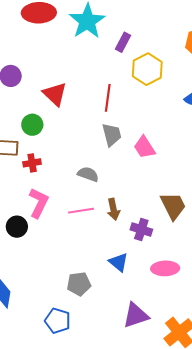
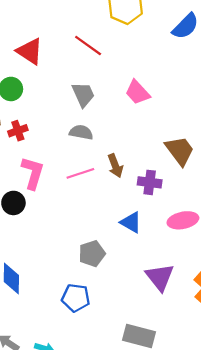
red line: (108, 98) -> (88, 45), turned -52
gray trapezoid: (112, 135) -> (83, 95), moved
purple triangle: (136, 315) -> (160, 277), turned -40

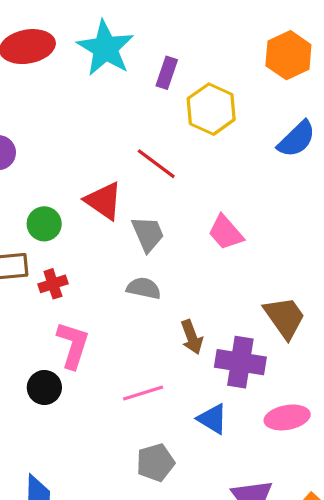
red triangle: (30, 51) -> (104, 201), moved
pink line: (80, 173) -> (143, 393), moved
purple cross: (150, 182) -> (240, 362), size x1.4

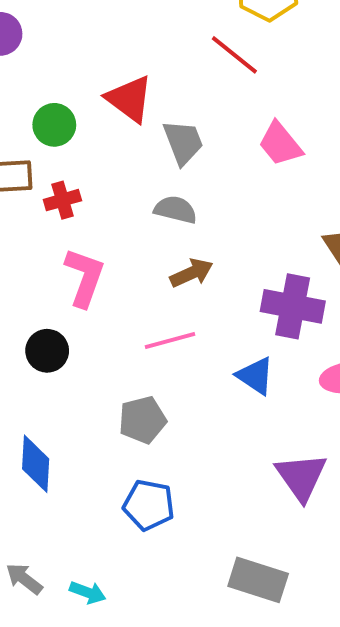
red line: (156, 164) -> (234, 55), moved
brown arrow: (192, 337) -> (192, 273), moved, turned -96
black circle: (44, 387) -> (47, 351), moved
gray pentagon: (155, 462) -> (143, 420), moved

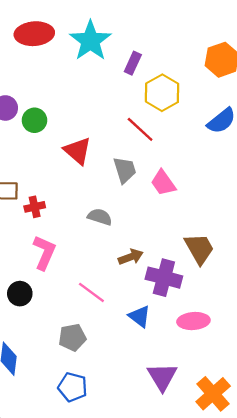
green circle: (54, 125) -> (34, 120), moved
gray trapezoid: (183, 142) -> (125, 170), moved
brown arrow: (192, 273) -> (131, 257), moved
pink line: (170, 340) -> (91, 292), turned 48

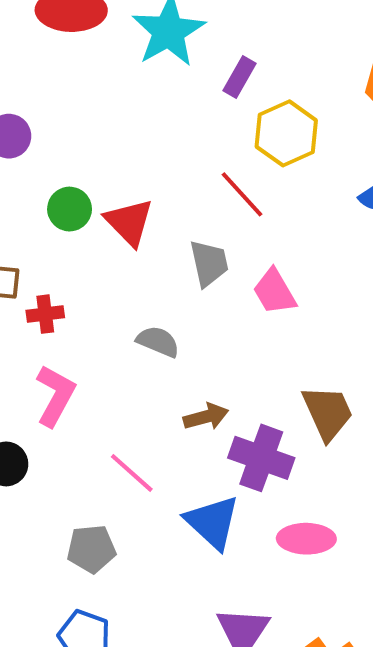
green circle: (34, 120) -> (70, 209), moved
blue triangle: (140, 316) -> (212, 522), size x1.4

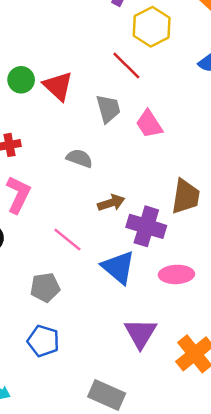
brown trapezoid: (328, 413) -> (186, 197), turned 36

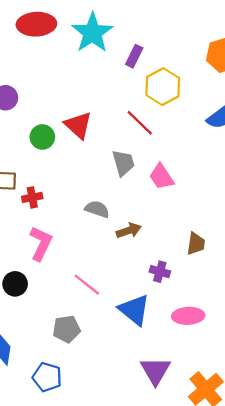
red triangle: (58, 86) -> (78, 125), moved
brown trapezoid: (186, 197) -> (196, 244), size x0.7
brown arrow: (111, 203) -> (129, 231), moved
purple cross: (146, 226) -> (160, 272), size x0.6
blue pentagon: (43, 341) -> (47, 377), moved

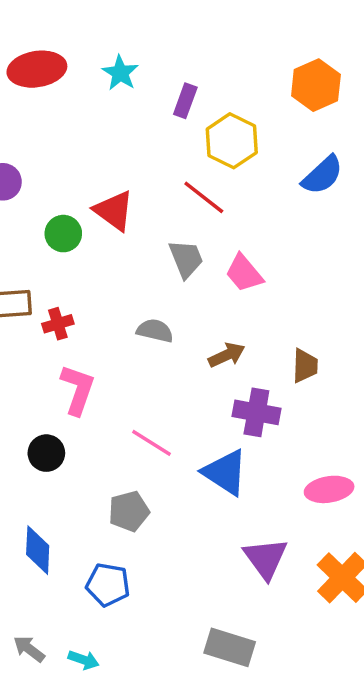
cyan star: (92, 33) -> (120, 73), size x0.6
brown arrow: (129, 231) -> (227, 355), moved
purple cross: (160, 272) -> (256, 412), size x1.5
pink ellipse: (188, 316) -> (329, 489), moved

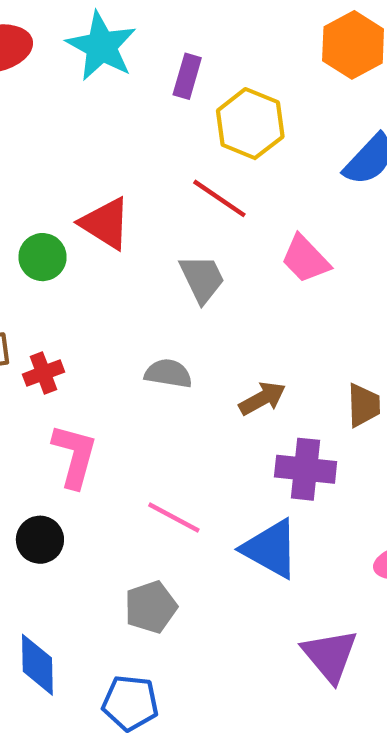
cyan star: (120, 73) -> (101, 46), size x1.5
pink trapezoid: (244, 273) -> (305, 259), moved

